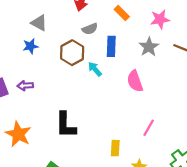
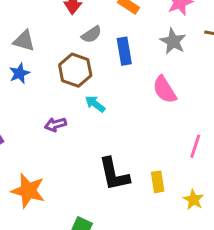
cyan arrow: (95, 69) -> (95, 104), moved
purple arrow: (25, 86) -> (55, 125), moved
black L-shape: (66, 125) -> (114, 174), moved

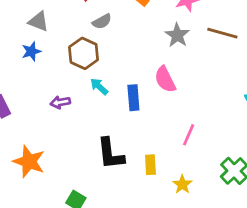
blue rectangle: (124, 51) -> (133, 98), moved

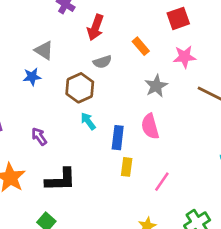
gray star: (177, 35) -> (156, 86), moved
purple arrow: (60, 102) -> (39, 137), moved, turned 54
black L-shape: (111, 154) -> (61, 180), moved, turned -96
yellow rectangle: (150, 165) -> (127, 167), moved

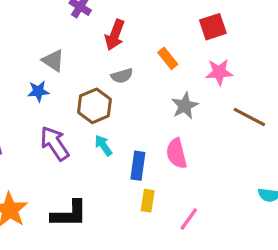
purple arrow: (39, 137) -> (55, 143), moved, size x1.6

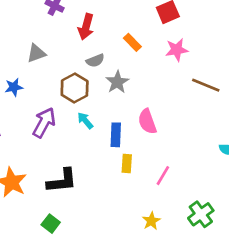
gray triangle: (53, 61) -> (36, 53), turned -48
blue star: (38, 91) -> (14, 87), moved
gray star: (185, 106) -> (117, 82), moved
purple arrow: (55, 143) -> (44, 123), turned 68

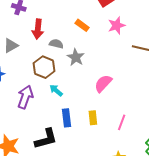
red arrow: (86, 27) -> (38, 29), moved
gray semicircle: (95, 61) -> (56, 44), turned -136
pink semicircle: (147, 121) -> (103, 83), turned 72
blue rectangle: (116, 135) -> (67, 118), moved

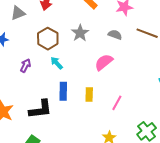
gray semicircle: (56, 44) -> (115, 35), moved
purple arrow: (25, 97) -> (25, 66), size x0.6

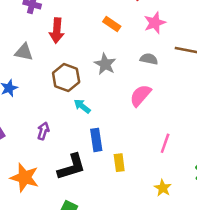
gray triangle: (18, 13) -> (24, 52), turned 42
purple arrow: (25, 66) -> (43, 131), moved
yellow rectangle: (89, 95) -> (119, 163), moved

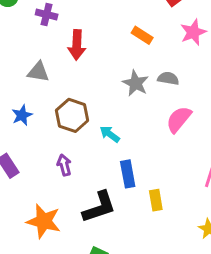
gray semicircle: (149, 59) -> (168, 78), moved
brown hexagon: (66, 78) -> (72, 115), moved
purple arrow: (43, 131) -> (64, 165), turned -30

